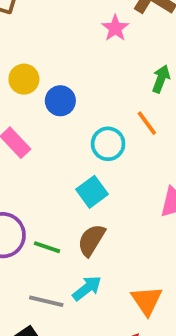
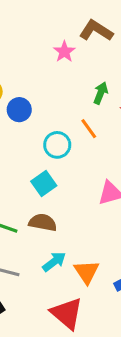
brown semicircle: (91, 240) -> (43, 222), turned 68
cyan arrow: (87, 288) -> (54, 262), moved

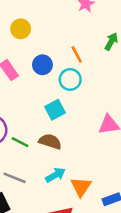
blue circle: (19, 110) -> (42, 65), moved
orange line: (89, 129) -> (77, 54), moved

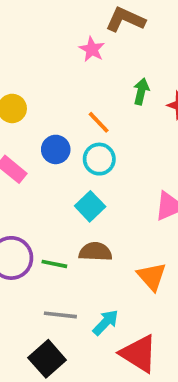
cyan arrow: (55, 175) -> (106, 322), moved
orange triangle: (81, 187) -> (152, 276), moved

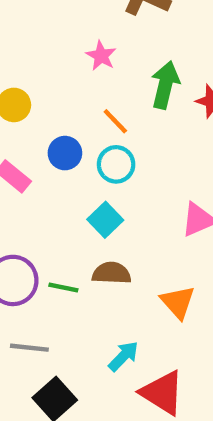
pink star: (92, 49) -> (101, 56), moved
green arrow: (141, 91) -> (165, 85), size x1.5
gray line: (60, 315) -> (29, 348), moved

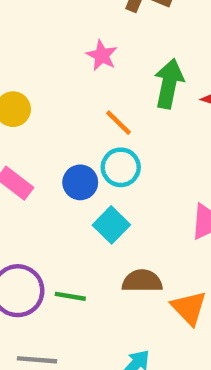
blue circle: (65, 153) -> (80, 182), moved
brown semicircle: (112, 273) -> (142, 281), moved

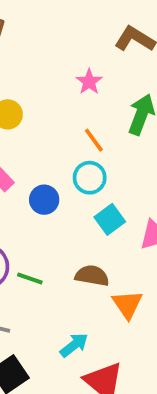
blue circle: (80, 182) -> (44, 200), moved
cyan square: (111, 225) -> (110, 219), moved

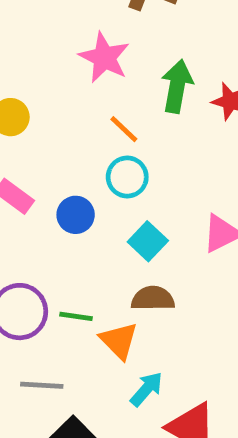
pink star: (89, 82) -> (104, 57), size x1.5
cyan square: (110, 219) -> (148, 241), moved
orange triangle: (127, 304) -> (119, 341), moved

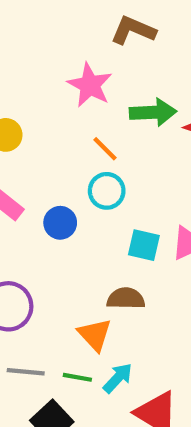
green arrow: (177, 86) -> (153, 112), turned 75
cyan square: (148, 241) -> (144, 245), moved, turned -32
green line: (76, 316) -> (77, 377), moved

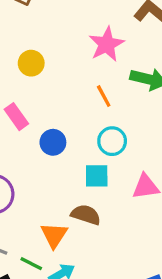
cyan circle: (107, 191) -> (112, 141), moved
cyan square: (144, 245) -> (97, 176), moved, turned -30

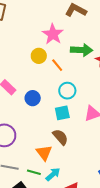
yellow circle: (31, 63) -> (39, 56), moved
brown semicircle: (86, 215) -> (60, 137), turned 42

